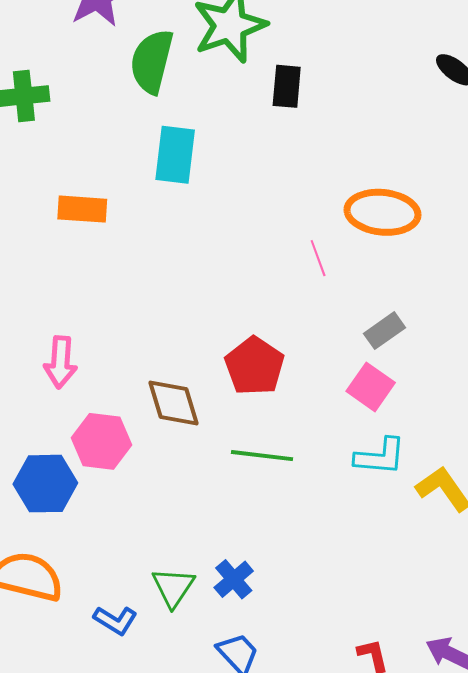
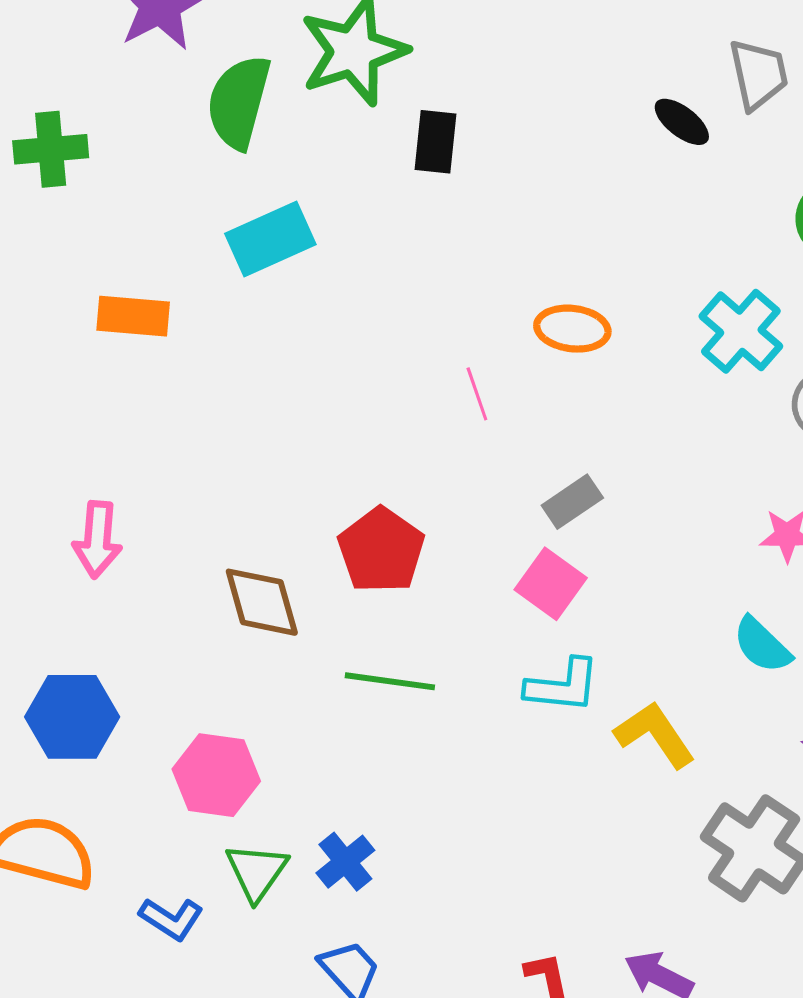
cyan rectangle: (175, 155) -> (270, 239), turned 58
orange ellipse: (382, 212) -> (572, 329), size x0.7
pink hexagon: (102, 441) -> (216, 775), moved

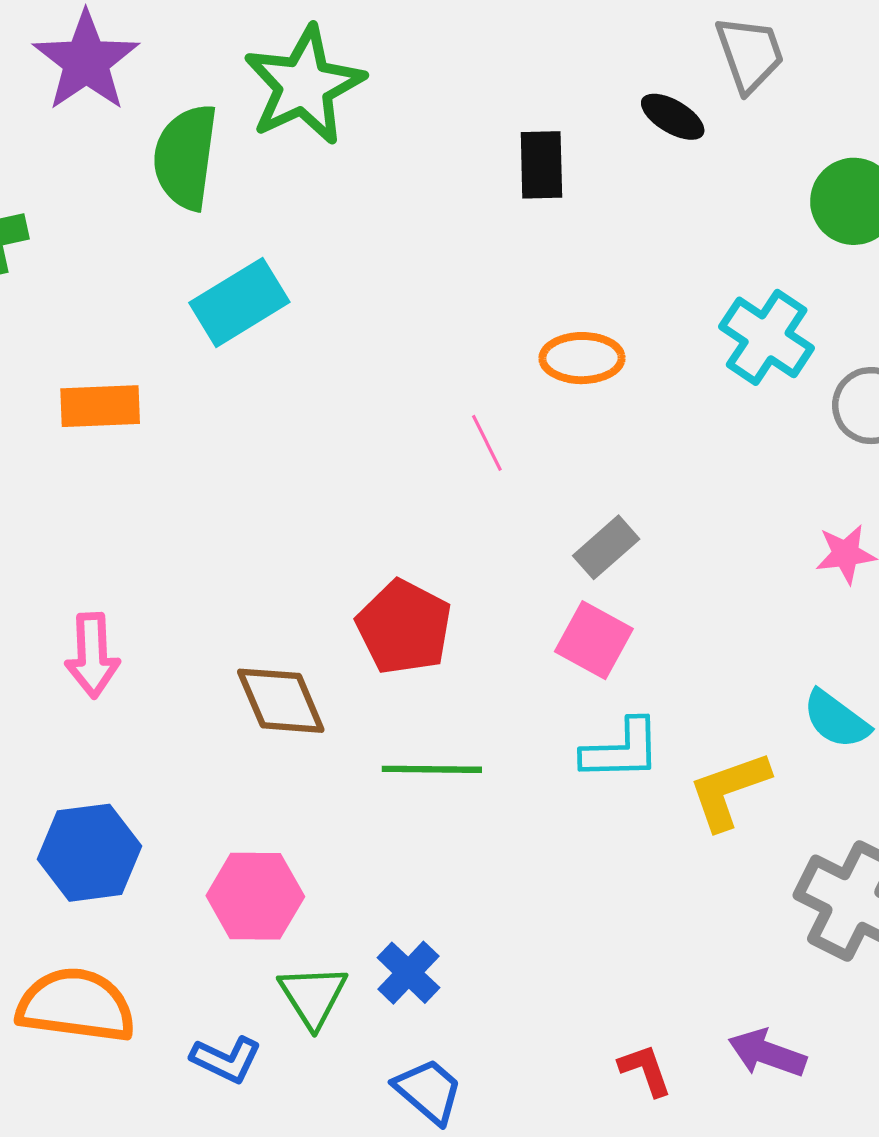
black rectangle: (435, 142) -> (541, 165), moved
cyan semicircle: (762, 645) -> (836, 719), moved
yellow L-shape: (655, 735) -> (729, 790), turned -68

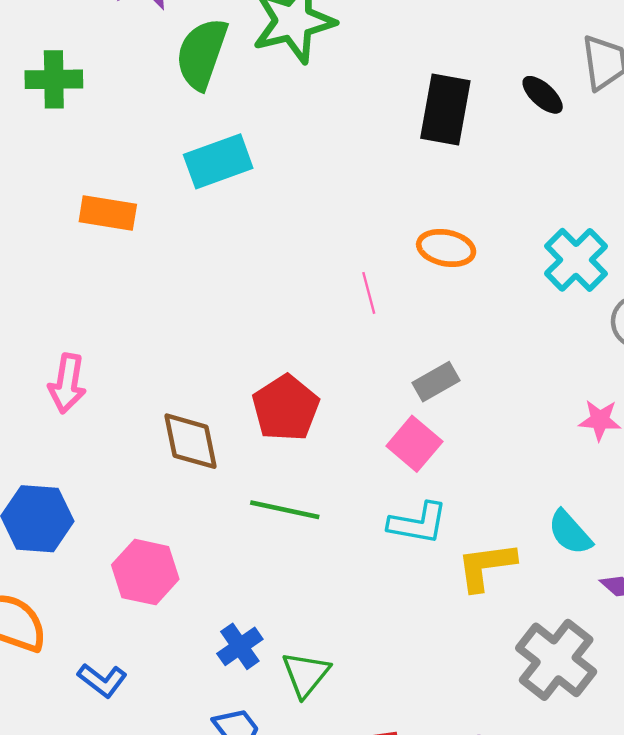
black rectangle: (541, 165) -> (445, 109), size x1.4
green triangle: (313, 996) -> (306, 674), moved

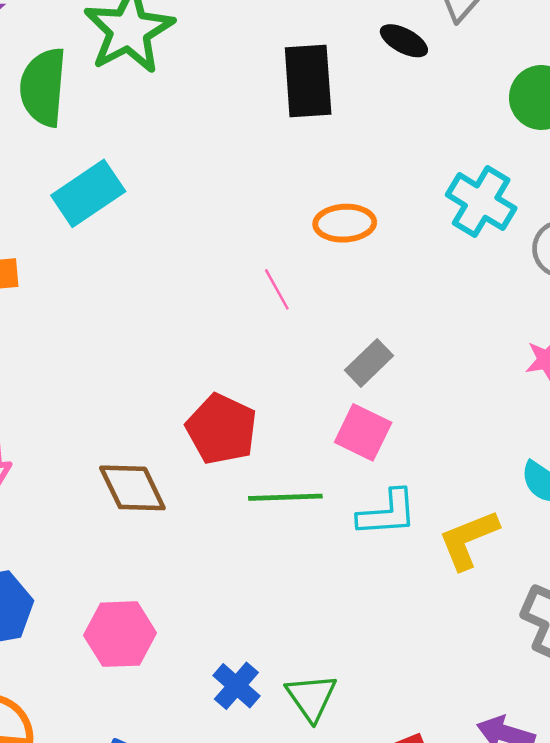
green line: (285, 510) -> (285, 497), moved

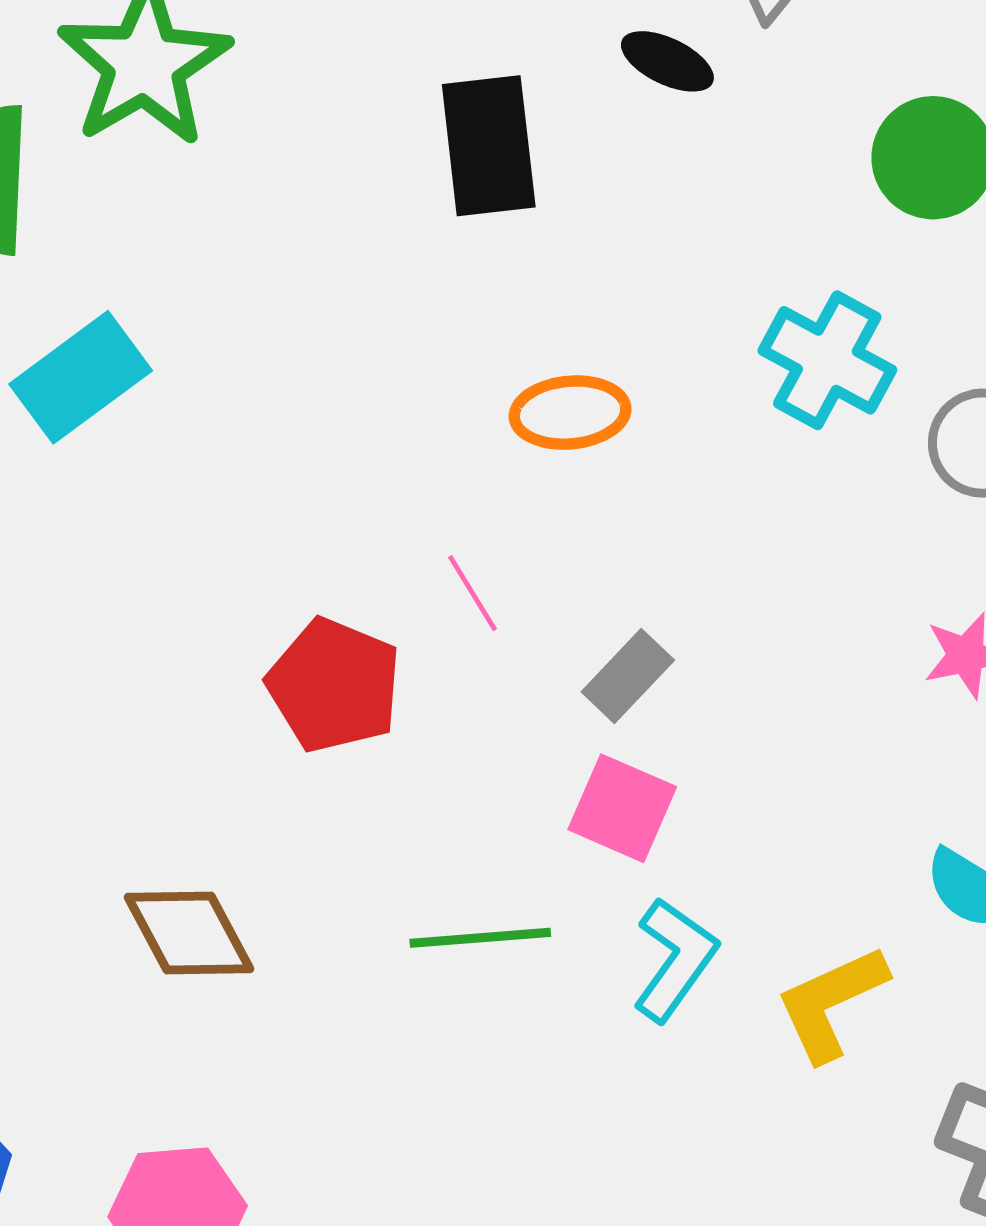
pink line: (277, 289) -> (473, 593), moved
red pentagon: (222, 429) -> (334, 685), moved
cyan L-shape: (387, 513) -> (675, 959), turned -48

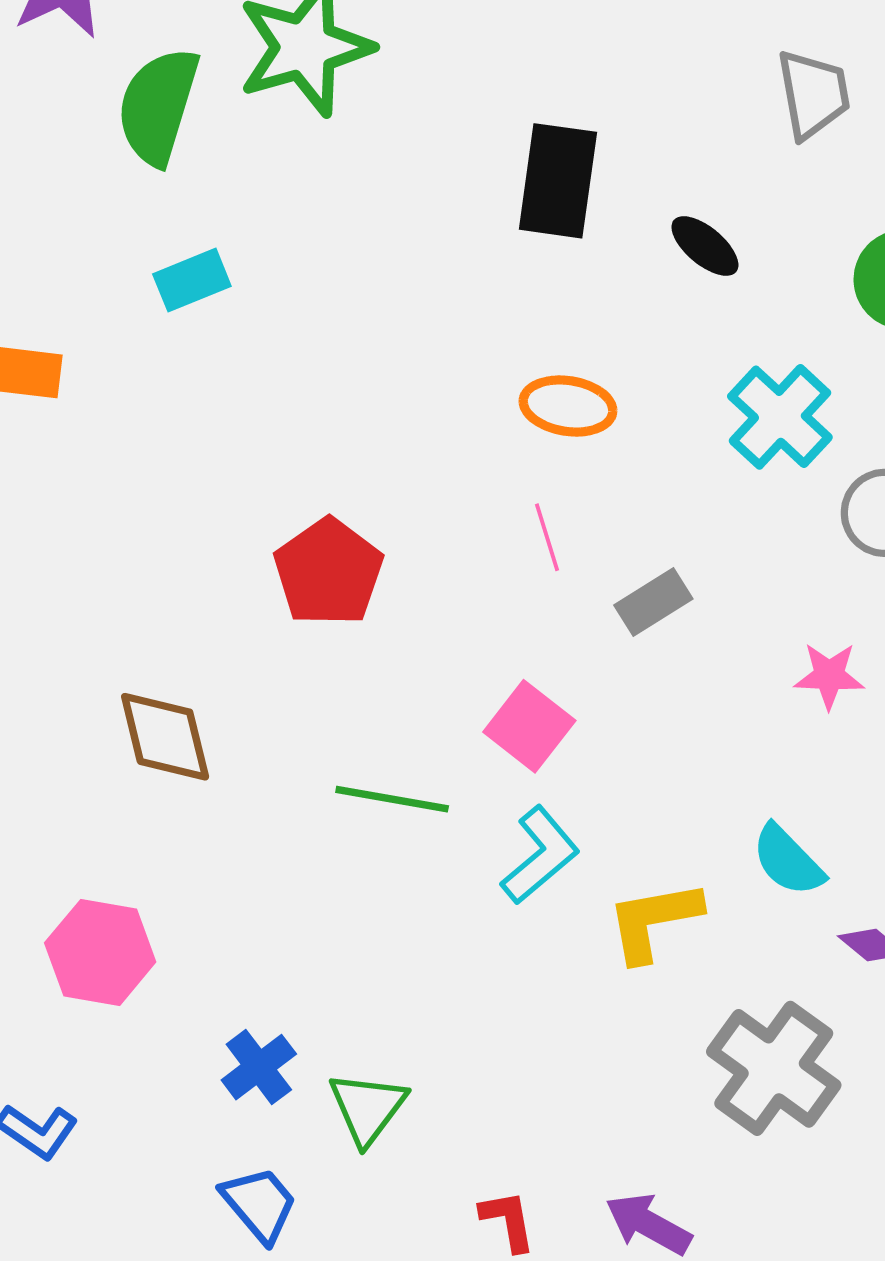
black ellipse: (667, 61) -> (705, 246), moved
cyan rectangle: (81, 377) -> (192, 280), size x0.7
pink line: (473, 593) -> (547, 537), moved
gray rectangle: (628, 676) -> (653, 602), moved

